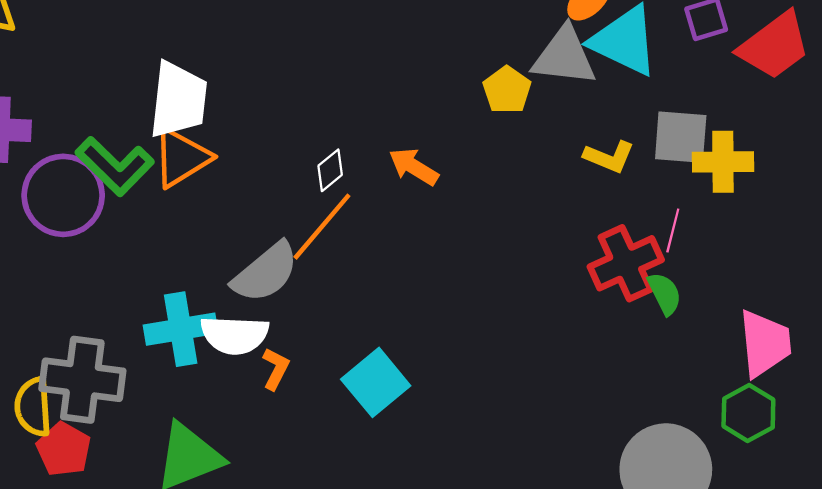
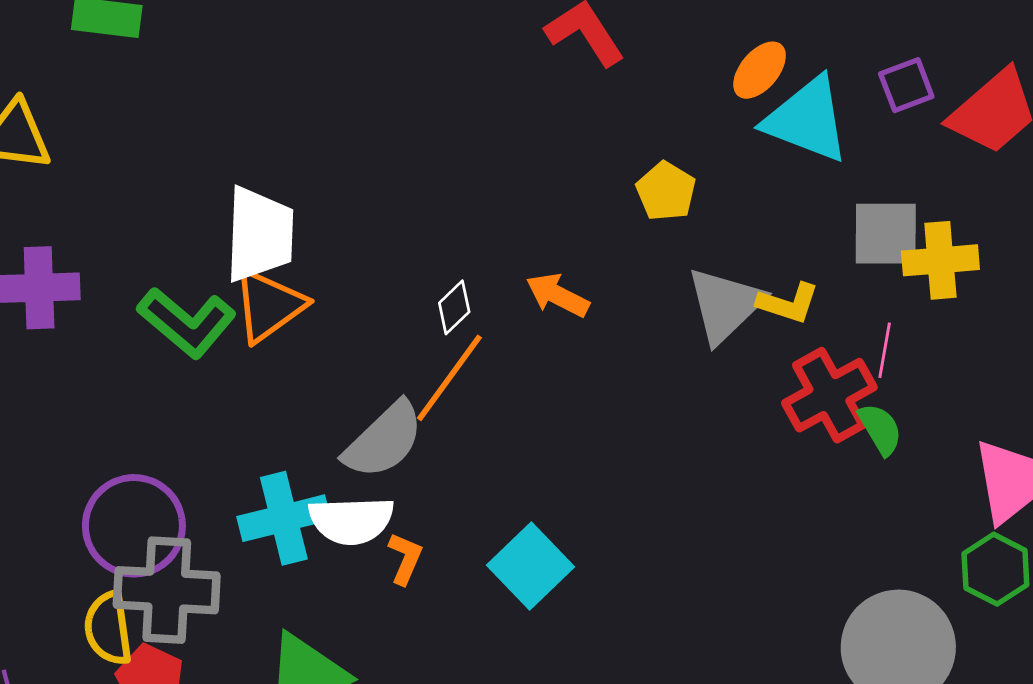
gray triangle: (564, 56) -> (725, 305), moved, turned -46
yellow L-shape: (609, 157) -> (788, 303), moved
purple circle: (63, 195) -> (134, 526), moved

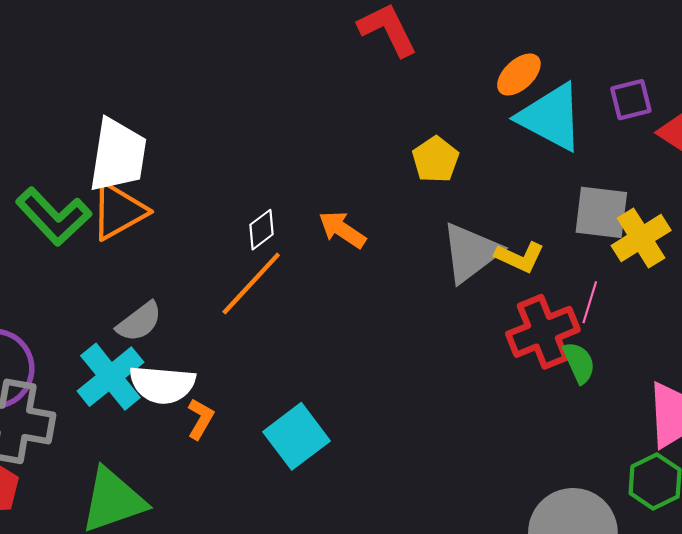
yellow cross: (940, 260) -> (641, 238), turned -34
gray semicircle: (384, 440) -> (139, 322), moved, size x0.7
cyan cross: (284, 518) -> (110, 377), turned -32

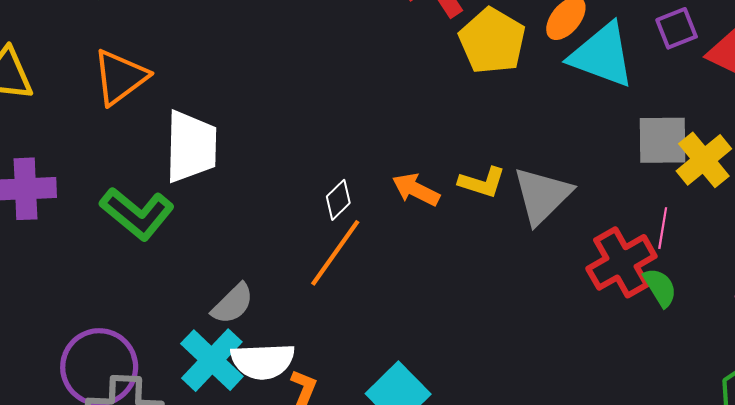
yellow pentagon: (436, 160) -> (492, 41), moved, size x1.5
orange triangle: (118, 211) -> (120, 77), moved
yellow L-shape: (520, 257) -> (482, 182), moved

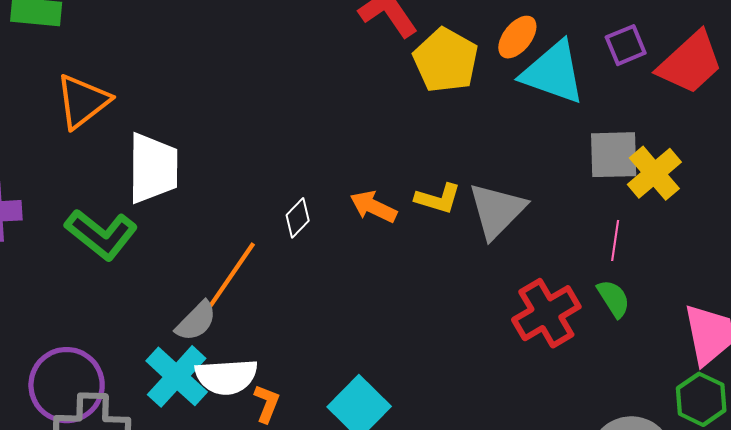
orange line: (335, 253) -> (232, 275), moved
red cross: (621, 262) -> (546, 313), moved

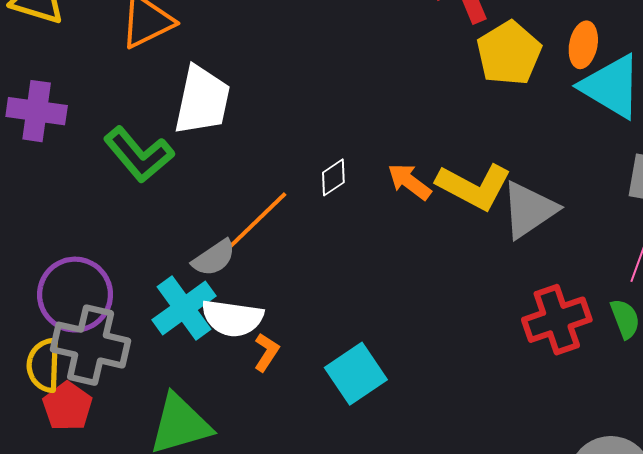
orange ellipse: (517, 37) -> (583, 45), turned -39
yellow L-shape: (438, 199) -> (474, 186), size x1.6

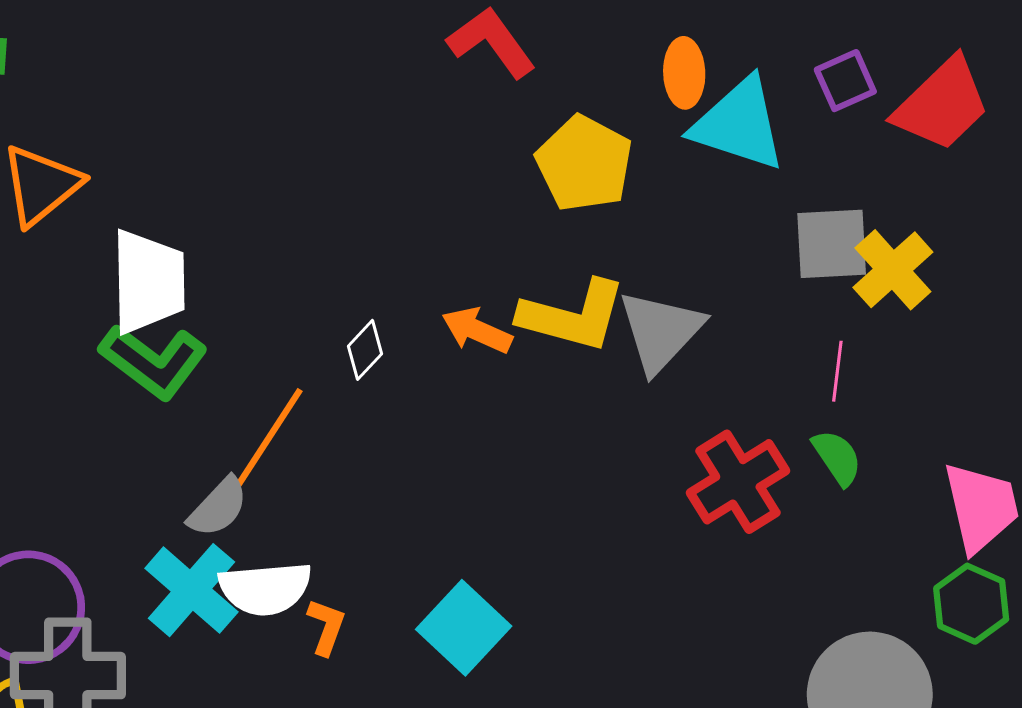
yellow pentagon: (509, 53) -> (584, 163), moved
green L-shape: (139, 155) -> (154, 361), moved

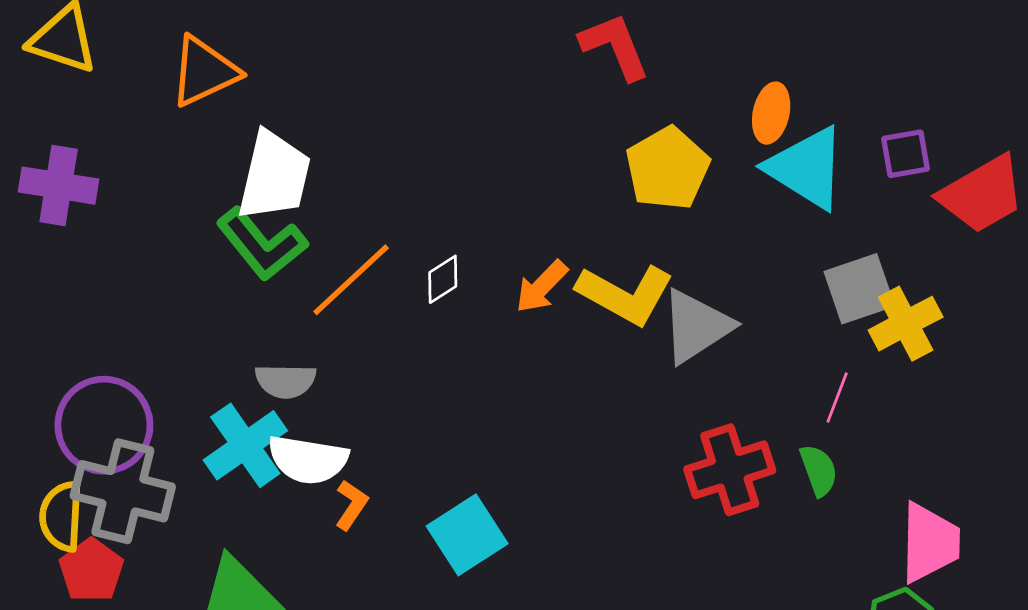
gray square: (832, 244) -> (859, 289), turned -30
orange arrow: (477, 330) -> (542, 287), turned -84
orange line: (269, 437) -> (351, 280), moved
gray semicircle: (218, 507) -> (285, 381), turned 34

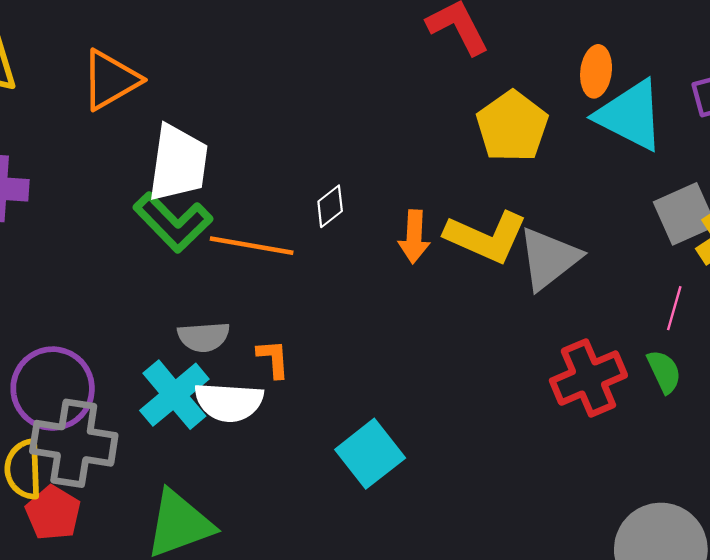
white diamond: (443, 279) -> (330, 206), moved
orange line: (351, 280) -> (252, 246), turned 58
orange arrow: (542, 287) -> (414, 237), turned -36
orange L-shape: (351, 505) -> (273, 359), moved, turned -33

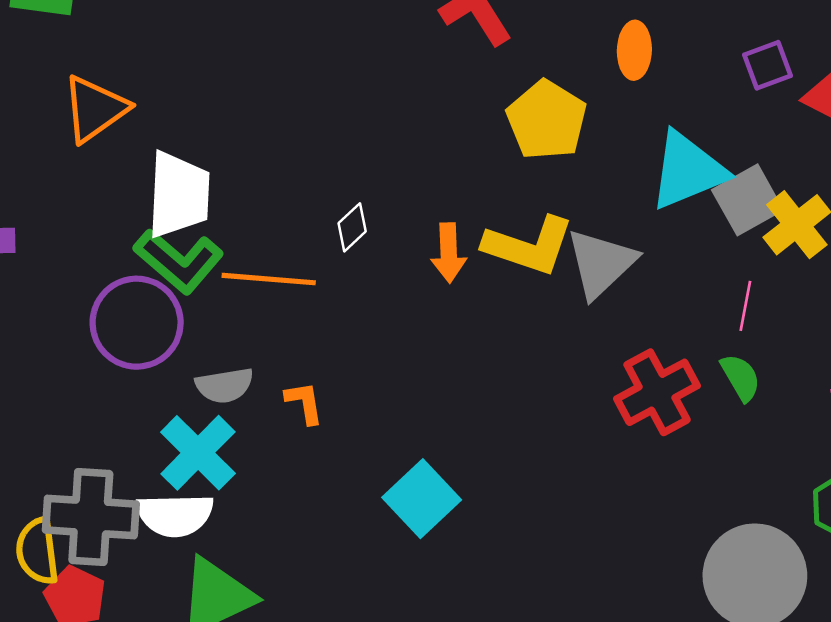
cyan triangle: (630, 115) -> (688, 170), moved, turned -44
purple circle: (53, 389) -> (137, 323), moved
white semicircle: (229, 402) -> (175, 515), moved

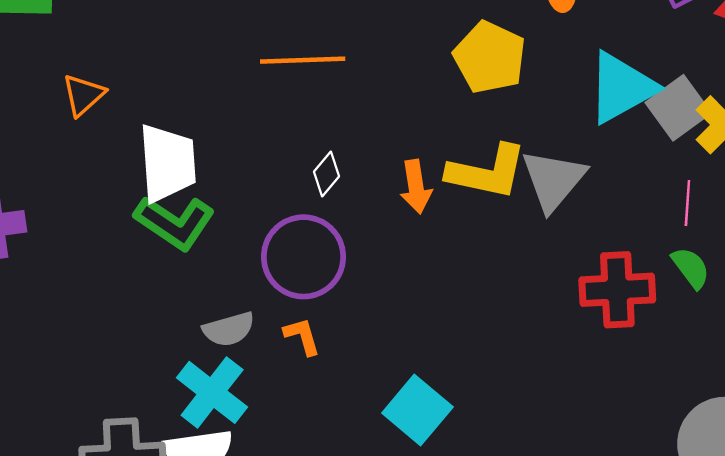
orange triangle: (95, 109) -> (83, 95), size x0.7
orange line: (269, 279) -> (303, 60), moved
purple circle: (137, 323) -> (304, 257), moved
red cross: (657, 392) -> (617, 290), turned 32

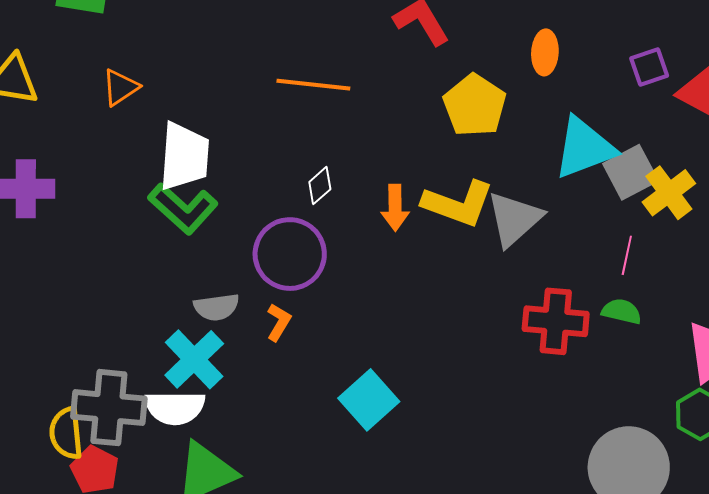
green semicircle: (691, 268) -> (622, 311), turned -48
orange L-shape: (302, 336) -> (279, 322), turned 39

